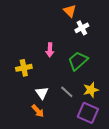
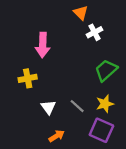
pink arrow: (50, 50) -> (43, 45), moved, size x1.5
green trapezoid: (78, 61) -> (106, 70), moved
orange arrow: (38, 111) -> (56, 136), moved, turned -80

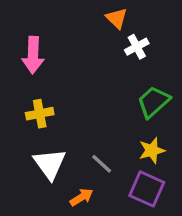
pink arrow: (43, 45) -> (33, 55), moved
gray line: (77, 106) -> (102, 164), moved
white triangle: (48, 107) -> (50, 164), moved, size x1.5

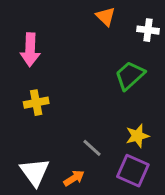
white cross: (137, 47) -> (148, 30), moved, turned 35
green trapezoid: (153, 102) -> (130, 75), moved
white triangle: (50, 164) -> (35, 172), moved

